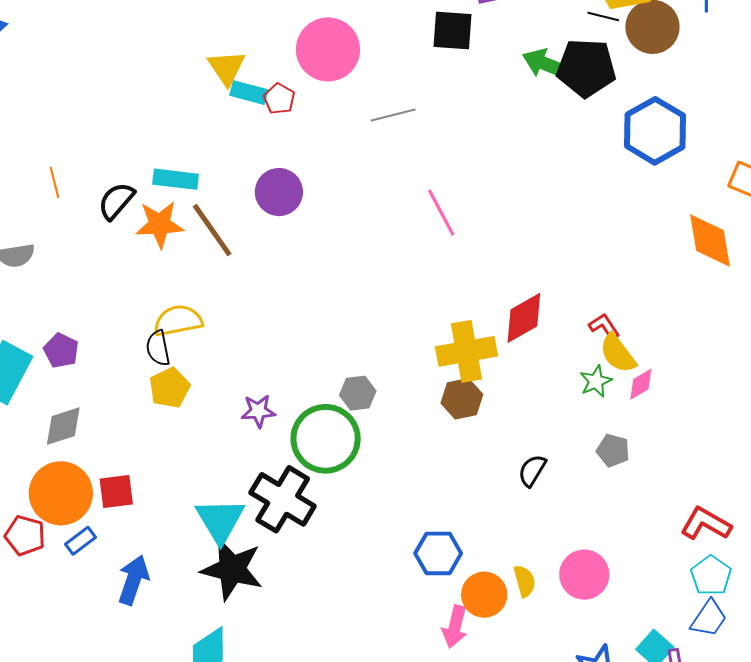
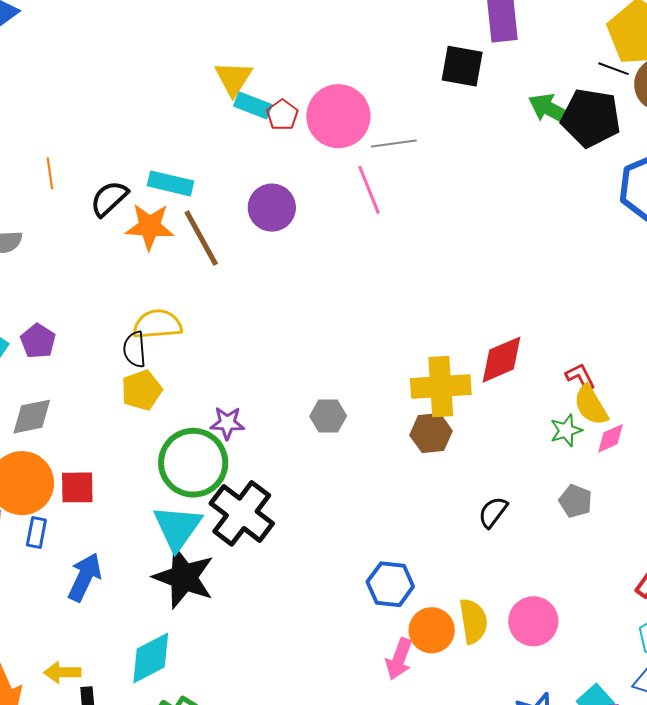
pink circle: (328, 49) -> (338, 116), moved
pink line: (441, 213) -> (369, 190), moved
green circle: (326, 439) -> (193, 463), moved
blue rectangle: (81, 541) -> (36, 532), turned -48
yellow semicircle: (525, 581) -> (473, 621), size x1.4

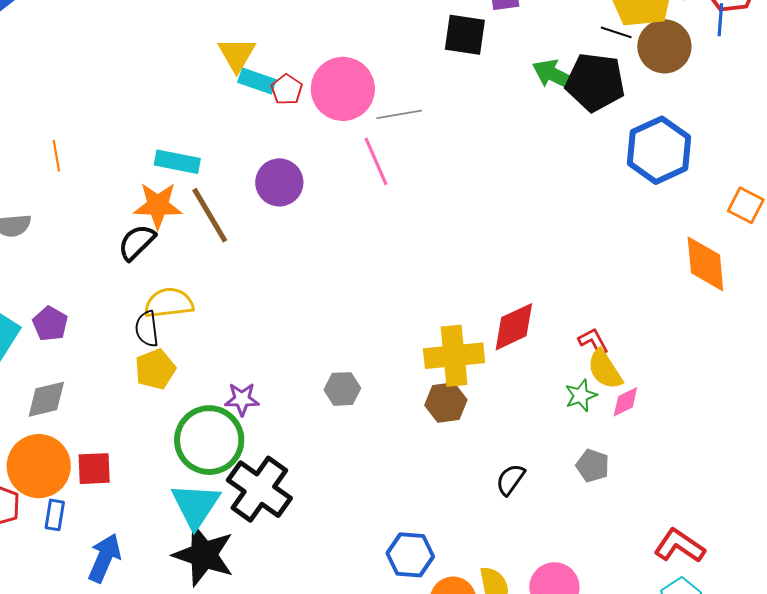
black semicircle: (109, 198) -> (137, 242), moved

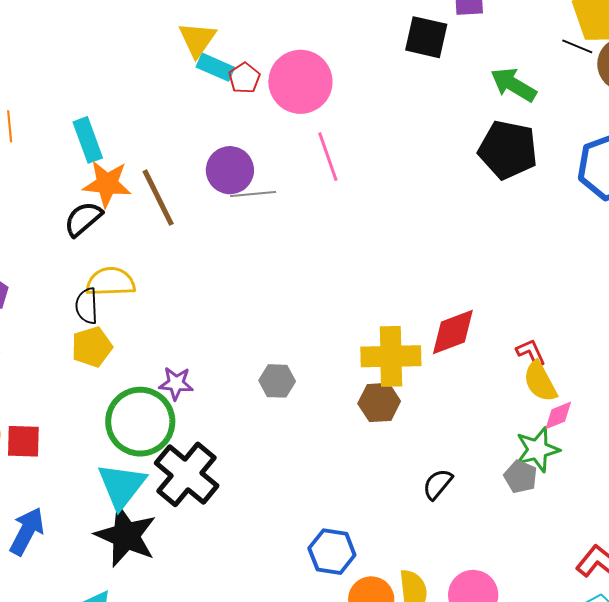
black pentagon: (595, 82) -> (508, 150), moved
gray line: (399, 114) -> (253, 194), moved
cyan rectangle: (177, 162) -> (88, 140), moved, turned 54
green star: (581, 395) -> (537, 450), moved, size x1.4

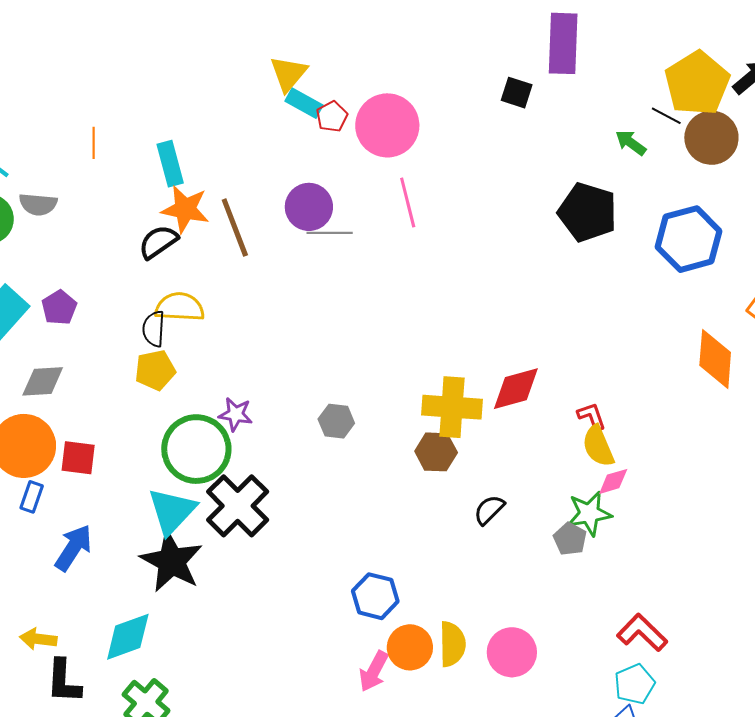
black square: (426, 37) -> (517, 93), size x0.7
green arrow: (514, 85) -> (631, 143), moved, size x0.7
black semicircle: (438, 484) -> (489, 510), moved

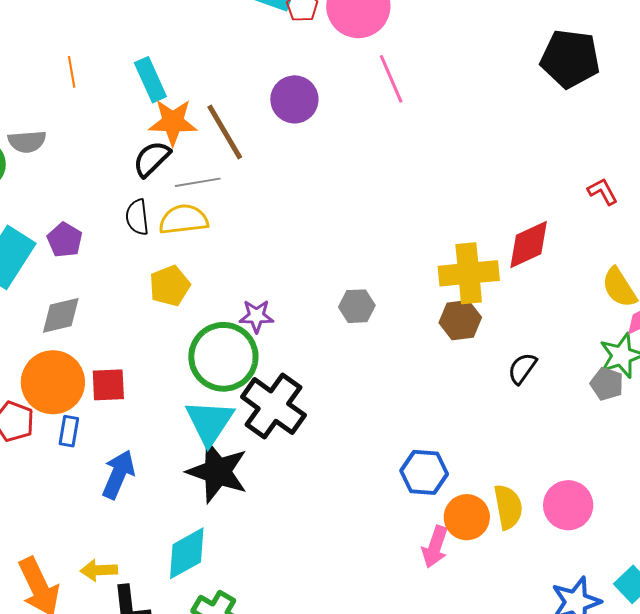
gray line: (330, 233) -> (198, 182), moved
black semicircle: (154, 329) -> (137, 217), moved
red L-shape: (592, 416) -> (603, 192), moved

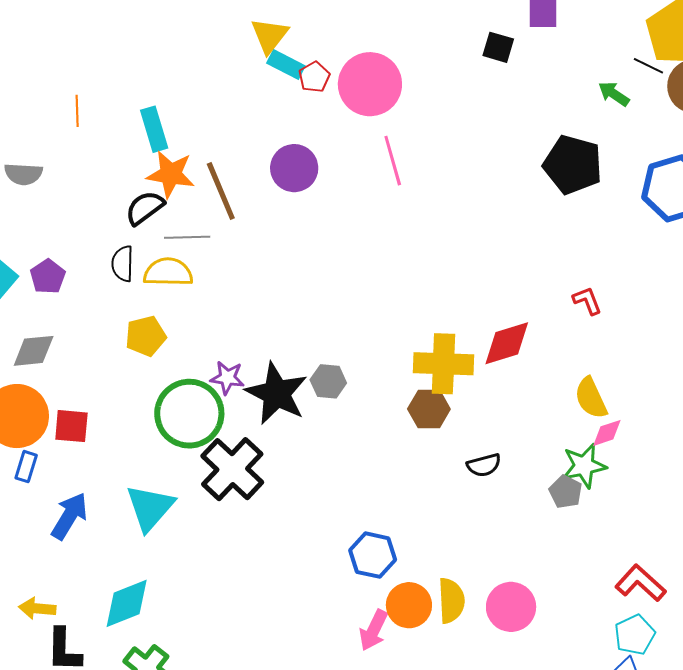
black semicircle: (522, 368) -> (484, 465), turned -148
cyan triangle: (210, 422) -> (150, 508), moved
black star: (217, 472) -> (277, 393), moved

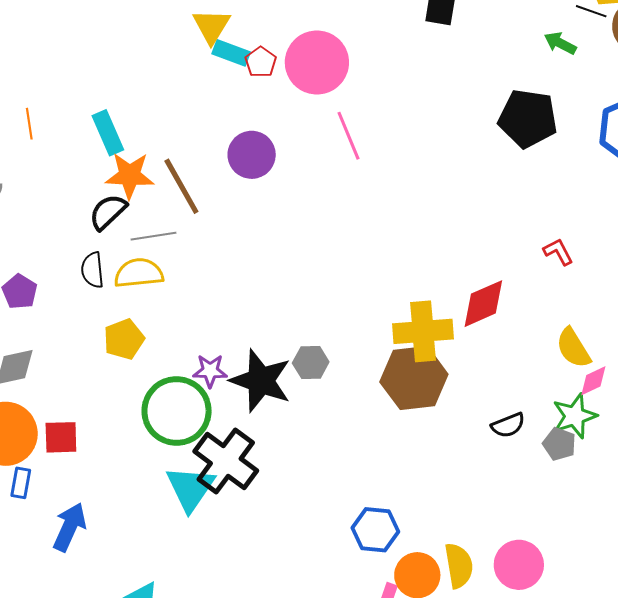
brown hexagon: (429, 409) -> (414, 378), size x1.6
black semicircle: (484, 465) -> (508, 425), moved
cyan triangle: (150, 508) -> (190, 488), moved

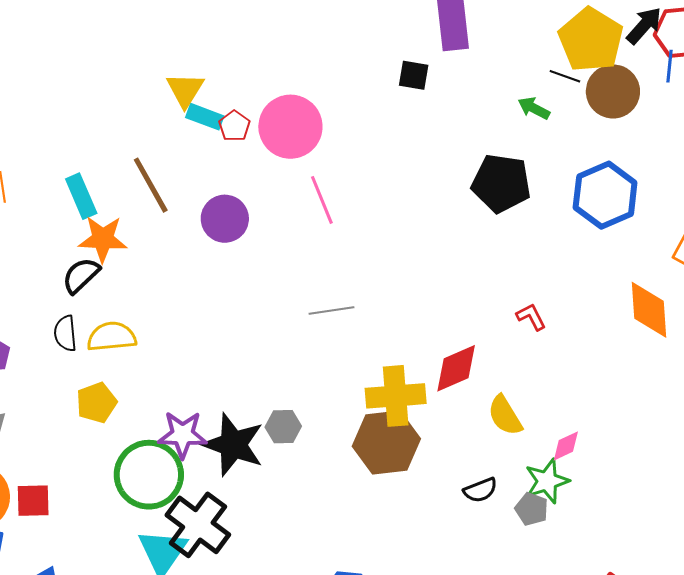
brown line: (181, 186) -> (151, 185), moved
gray line: (153, 236) -> (331, 311), moved
yellow semicircle: (573, 348) -> (505, 415), moved
purple star: (210, 371) -> (183, 435), size x1.4

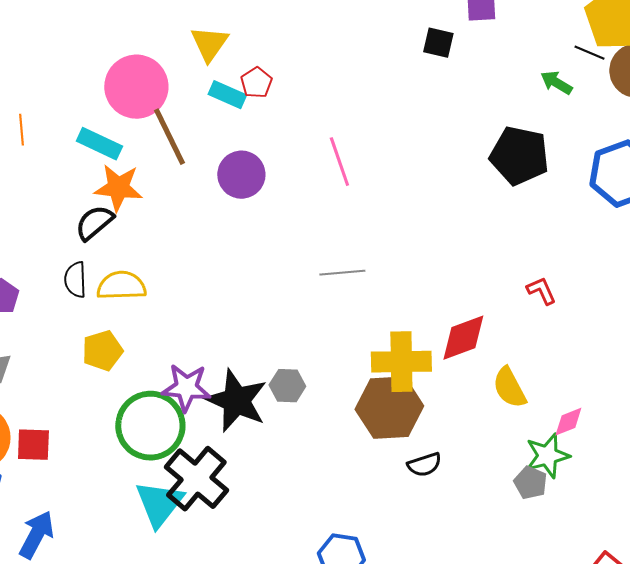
cyan rectangle: (205, 117) -> (227, 95), moved
pink circle: (290, 127) -> (136, 87), moved
cyan rectangle: (81, 196) -> (99, 144), turned -45
black semicircle: (480, 490) -> (424, 465), moved

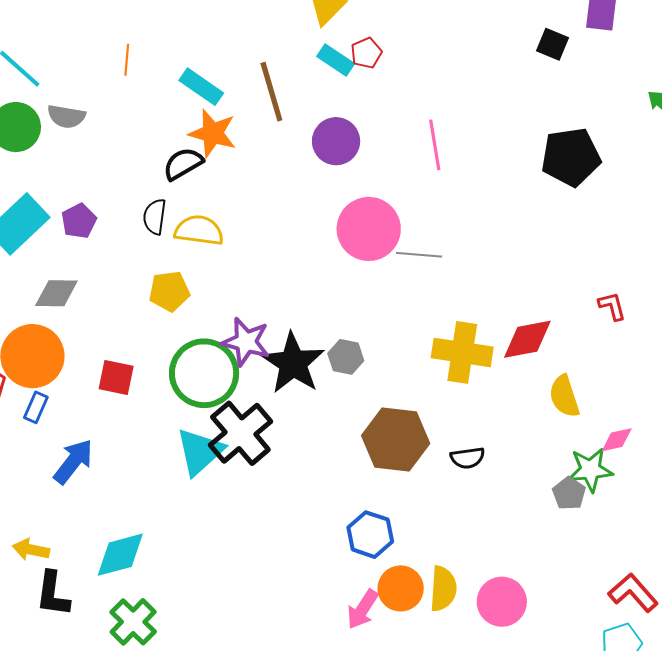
pink circle: (136, 87) -> (369, 229), moved
black pentagon: (519, 156) -> (571, 157), moved, turned -30
brown hexagon: (389, 408) -> (396, 439), moved
red square: (33, 445) -> (116, 377), moved

